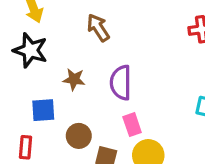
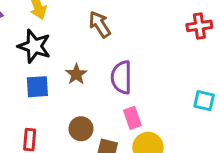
brown star: (74, 79) -> (76, 74), turned 30
blue square: (43, 110) -> (37, 87), moved

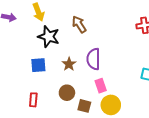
black star: (34, 46) -> (49, 37), moved
brown star: (76, 74) -> (69, 64), moved

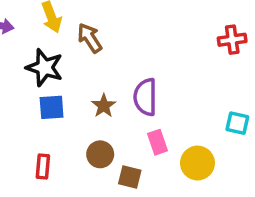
brown arrow: (79, 24) -> (90, 38), moved
black star: (49, 37) -> (45, 67), moved
yellow circle: (111, 105) -> (197, 163), moved

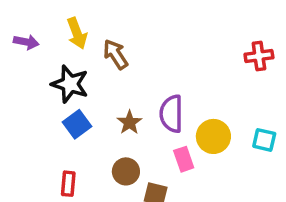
blue square: (52, 107) -> (77, 124), turned -32
yellow circle: (197, 163) -> (213, 136), moved

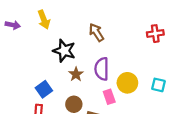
brown arrow: (115, 54) -> (96, 32), moved
black star: (70, 84) -> (64, 51), moved
blue square: (77, 124) -> (44, 89), moved

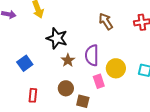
brown arrow: (96, 32) -> (106, 21), moved
blue square: (44, 89) -> (25, 63), moved

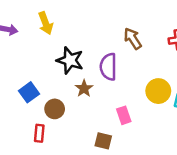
purple semicircle: (92, 55) -> (108, 67), moved
yellow circle: (116, 68) -> (158, 91), moved
brown circle: (66, 88) -> (55, 109), moved

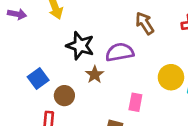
purple semicircle: (108, 67) -> (120, 52), turned 80
pink rectangle: (124, 115) -> (135, 102), turned 30

